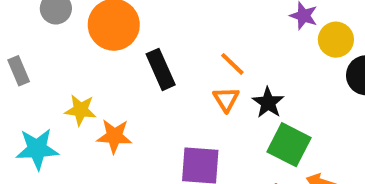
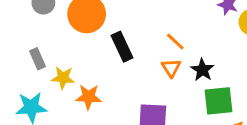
gray rectangle: (19, 71) -> (37, 59), moved
green square: (289, 145) -> (218, 101), turned -32

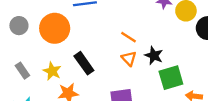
black rectangle: (122, 47) -> (84, 63), moved
yellow star: (63, 78) -> (52, 71), moved, turned 30

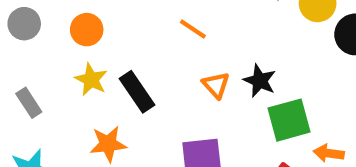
orange circle: (55, 28) -> (87, 30), size x0.6
orange line: (128, 37) -> (193, 29), moved
yellow star: (52, 71) -> (91, 80), moved

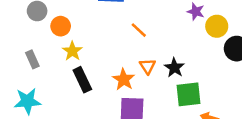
orange circle: (87, 30) -> (61, 26), moved
black rectangle: (137, 92) -> (82, 80), moved
orange star: (108, 144) -> (124, 79), moved, turned 30

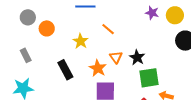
yellow circle: (217, 26) -> (175, 15), moved
yellow star: (72, 51) -> (81, 41), moved

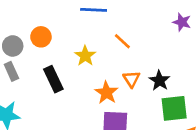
gray circle: (28, 17) -> (13, 46), moved
black rectangle: (65, 70) -> (53, 79), moved

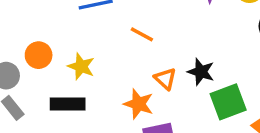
yellow star: (85, 56) -> (81, 66), moved
black rectangle: (53, 79) -> (68, 104), turned -50

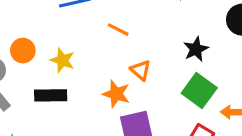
black star: (201, 72) -> (196, 49), moved, turned 30
green square: (228, 102) -> (199, 90), turned -32

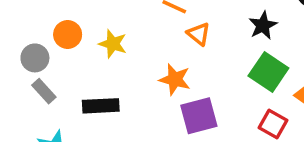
orange triangle: (141, 70) -> (199, 34), moved
black rectangle: (51, 95) -> (101, 106), moved

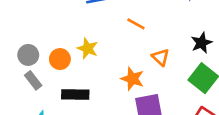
orange triangle: (199, 34) -> (161, 57), moved
orange circle: (68, 35) -> (60, 59), moved

